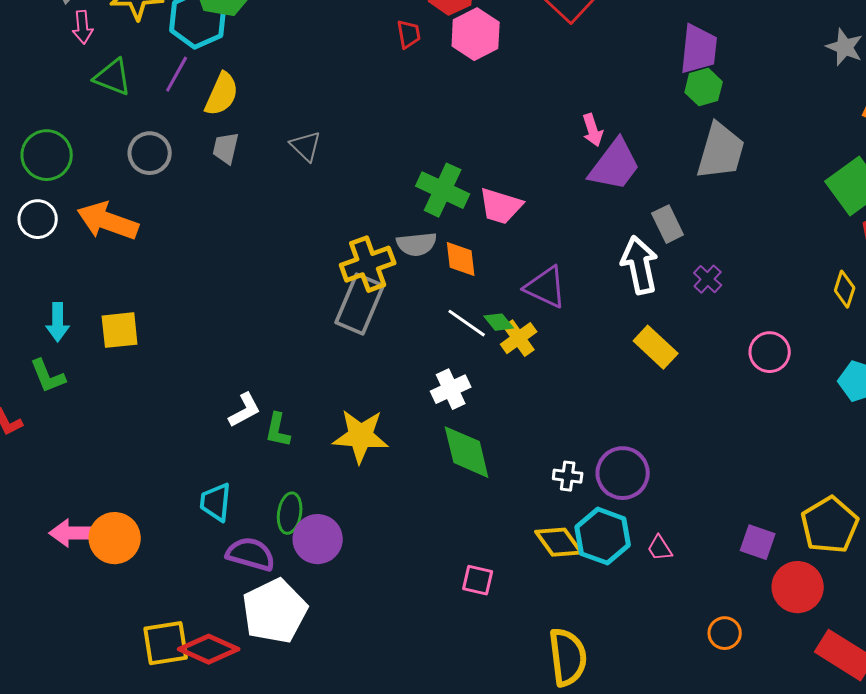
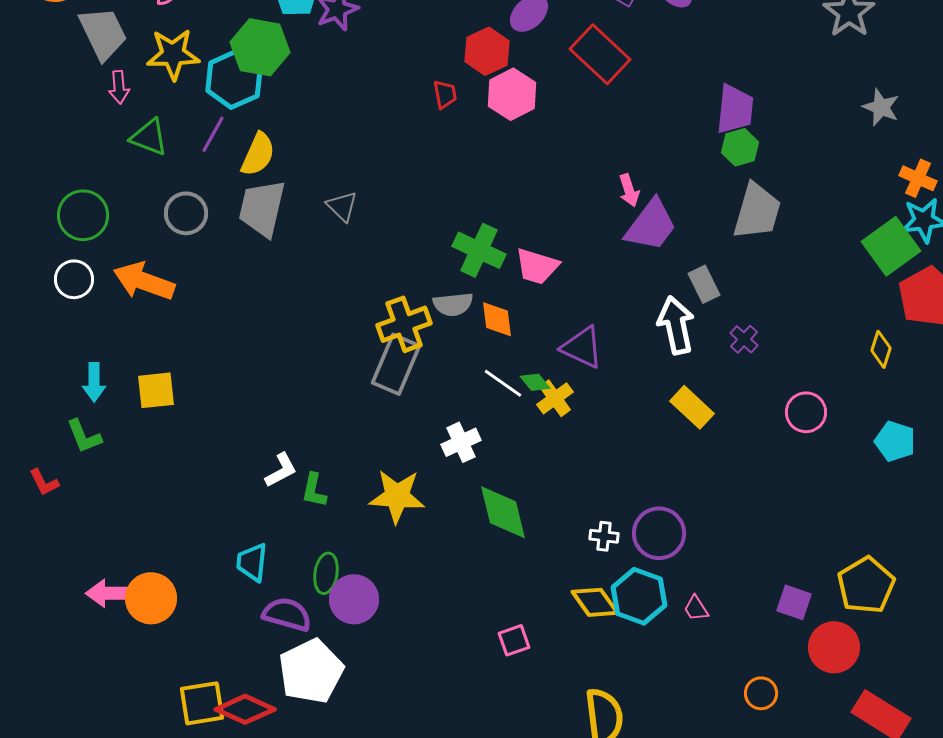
gray trapezoid: (226, 148) -> (262, 208), size x1.8
white cross: (451, 389) -> (461, 442), moved
pink square: (478, 580) -> (514, 640), turned -32

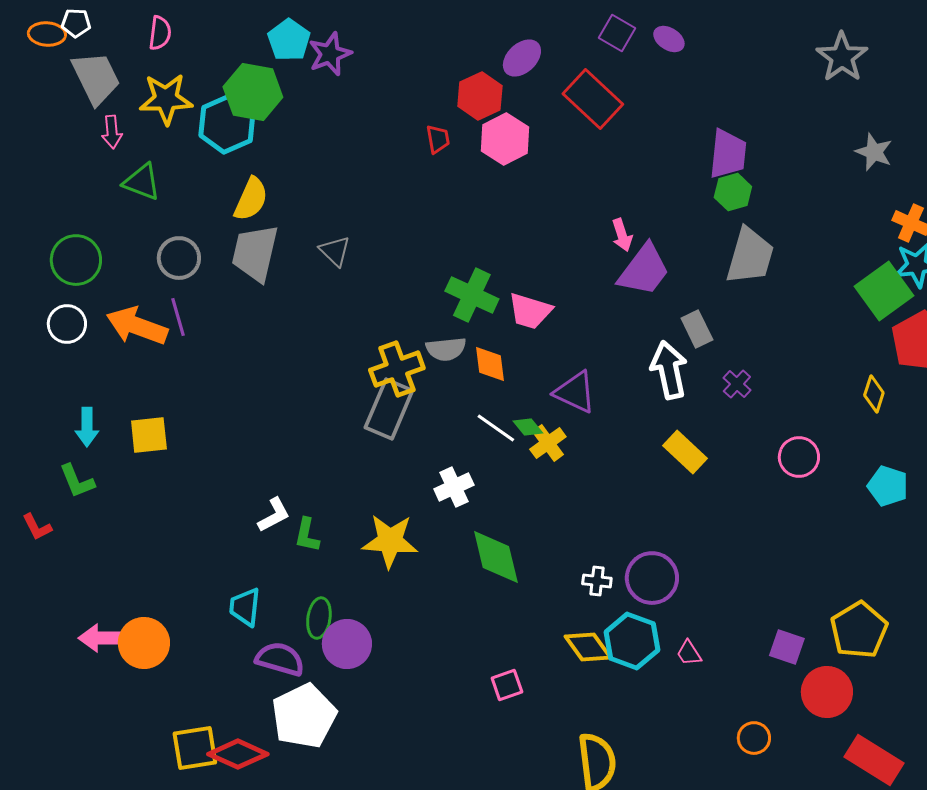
purple line: (213, 134) -> (178, 317), moved, turned -45

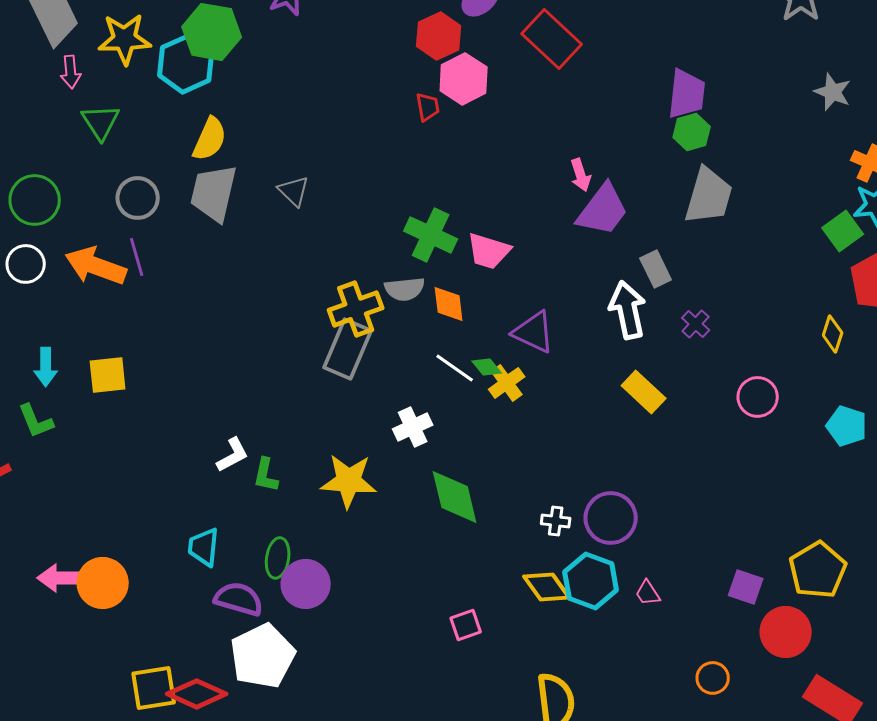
red trapezoid: (438, 139) -> (428, 107), moved
green triangle: (142, 182) -> (101, 122), turned 36
green square: (884, 291) -> (843, 231), size x0.7

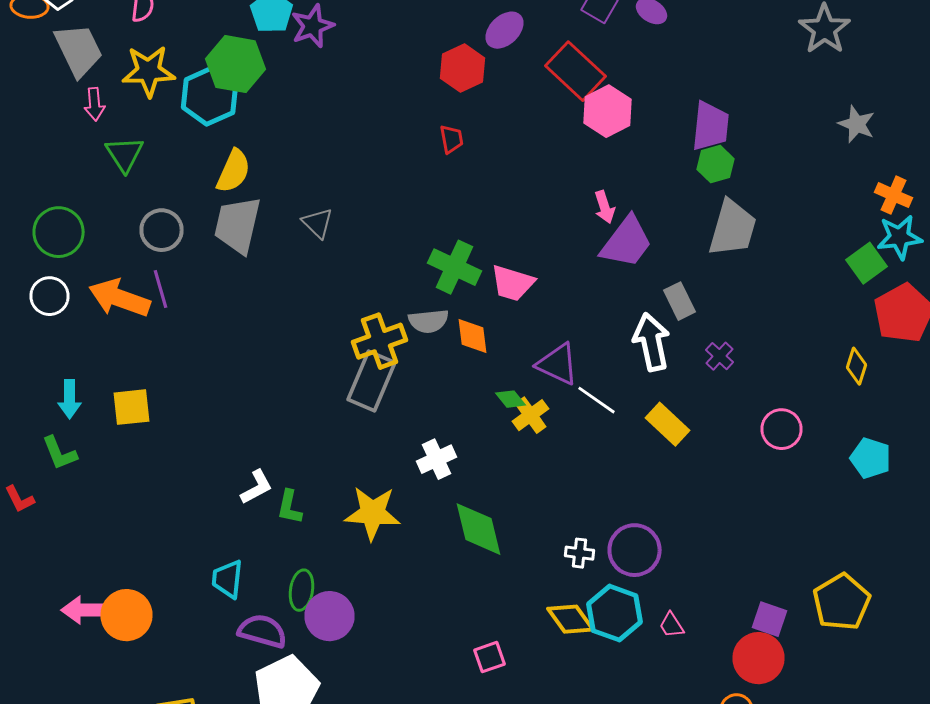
pink hexagon: (464, 79) -> (608, 111), moved
white line: (455, 368) -> (596, 400), moved
red circle: (786, 632) -> (758, 658), moved

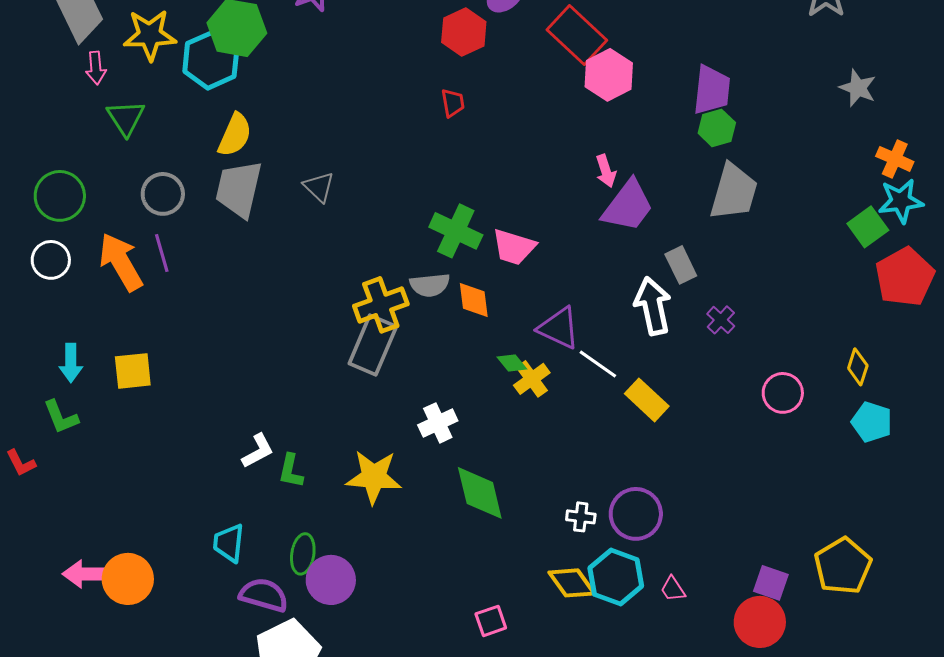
orange arrow: (120, 298) -> (121, 262), turned 40
yellow diamond: (856, 366) -> (858, 367), moved
yellow rectangle: (668, 424) -> (647, 400), moved

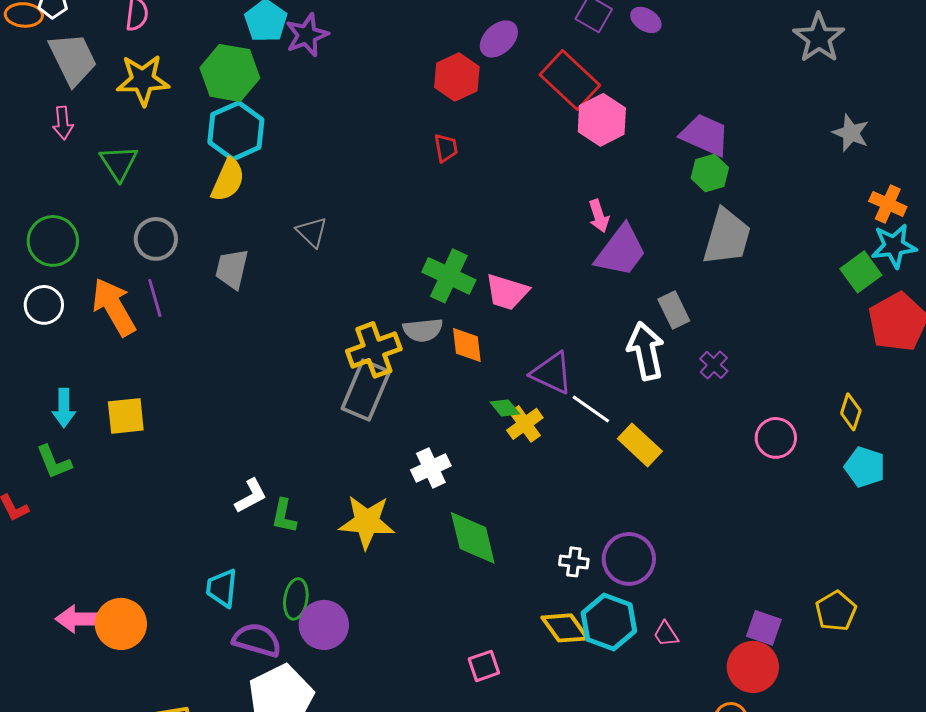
cyan hexagon: (211, 60) -> (236, 131), moved
pink arrow: (96, 68) -> (63, 123), moved
purple trapezoid: (712, 90) -> (705, 135), turned -72
gray trapezoid: (239, 189) -> (232, 269), moved, size x0.7
yellow pentagon: (843, 566) -> (836, 611), size x0.7

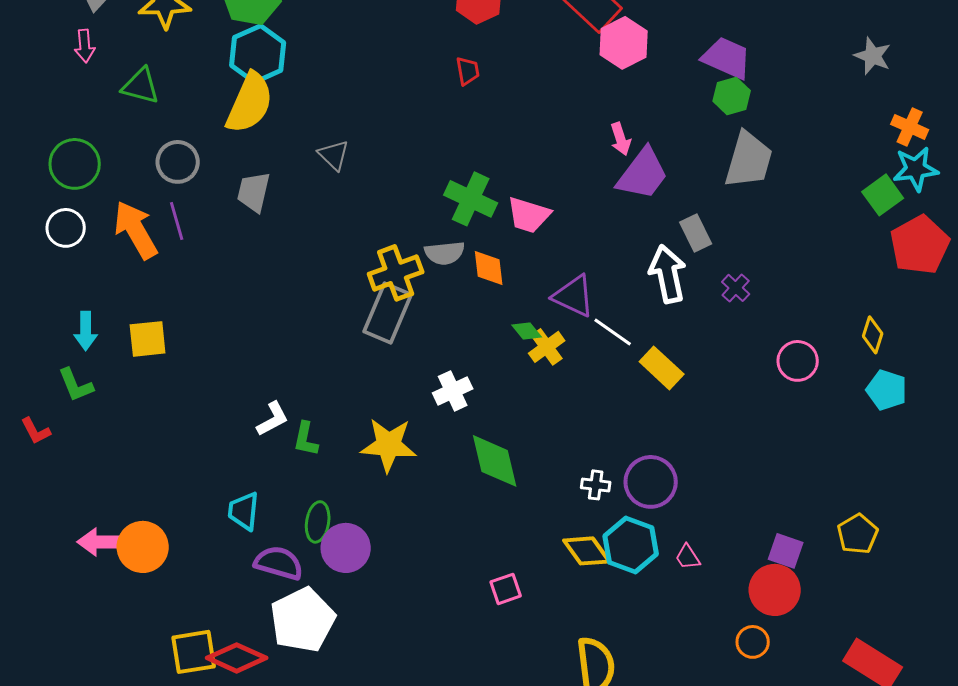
green triangle: (119, 163) -> (141, 86), turned -42
yellow semicircle: (228, 180) -> (250, 103), size x1.4

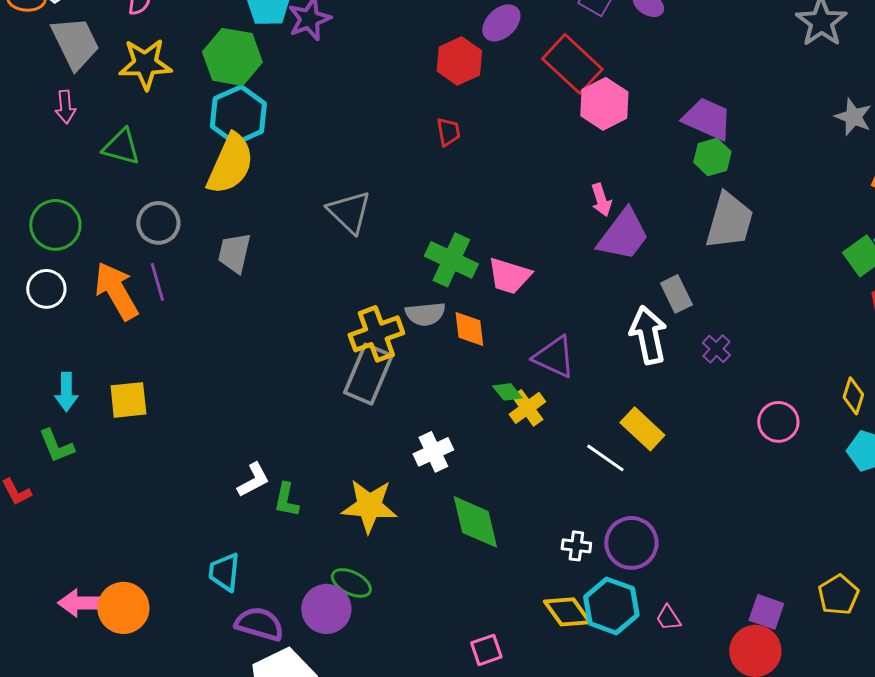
gray triangle: (334, 155) -> (349, 212), moved, size x1.4
white line: (613, 332) -> (605, 458), moved
green ellipse: (318, 522) -> (351, 583), moved, turned -72

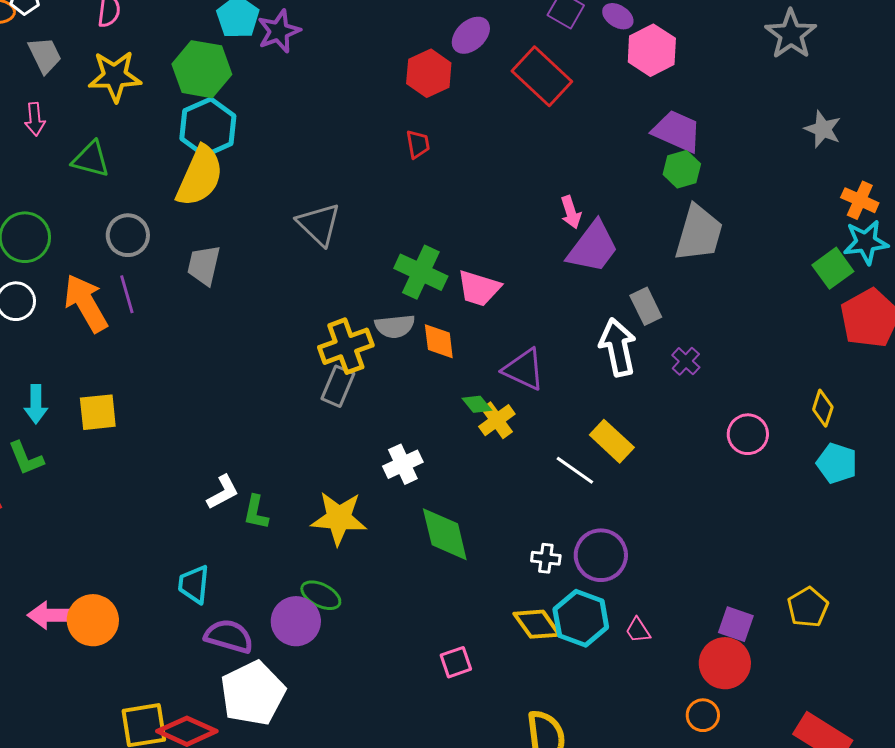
gray trapezoid: (75, 43) -> (45, 55), size x0.7
pink hexagon: (604, 104) -> (652, 50), moved
gray rectangle: (368, 374) -> (338, 386), size x0.7

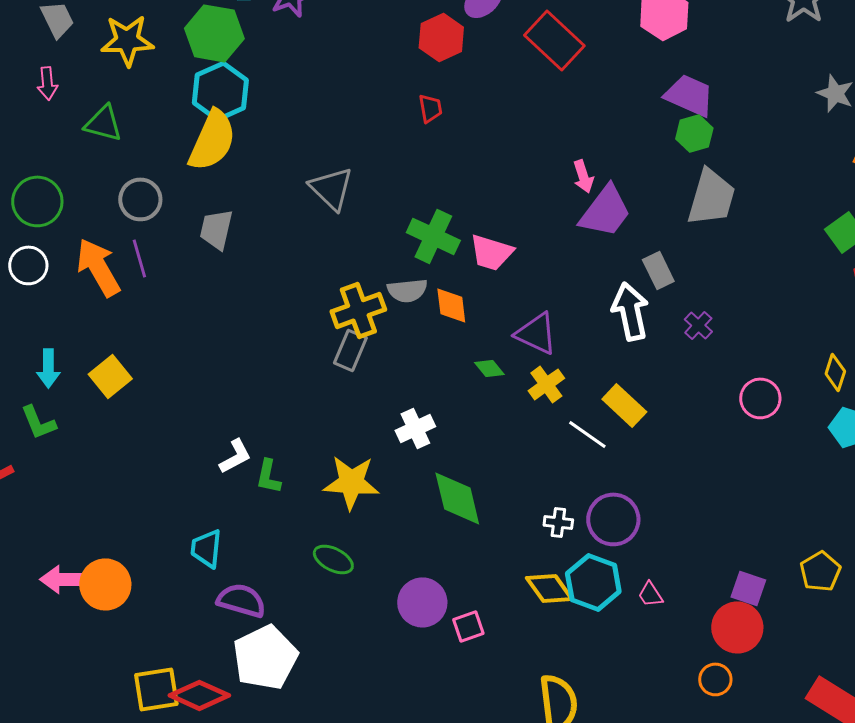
yellow square: (98, 412) -> (110, 376), turned -33
yellow cross: (497, 420) -> (546, 384), moved
purple circle: (296, 621) -> (422, 602), moved

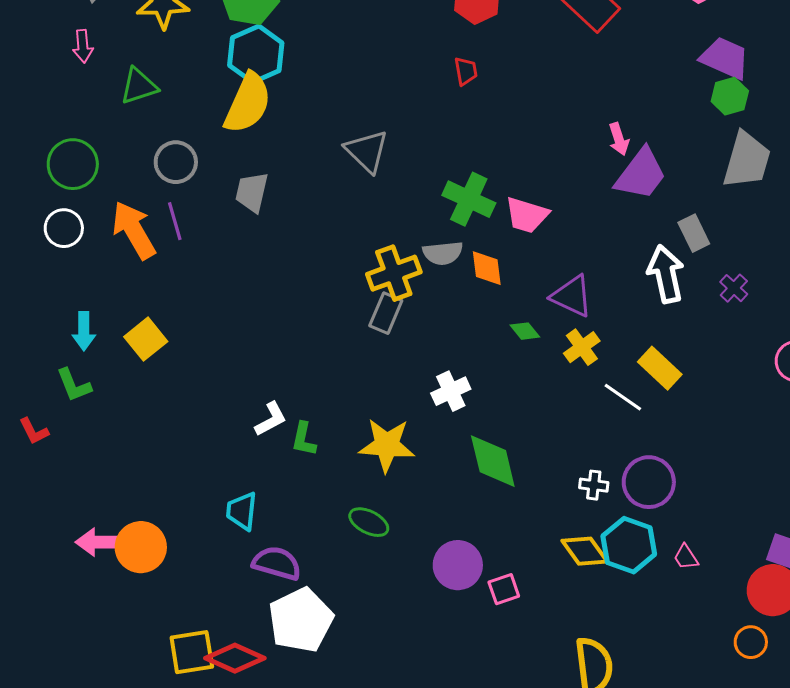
green triangle: (103, 123) -> (139, 86), turned -33

